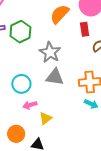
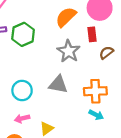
gray star: (50, 52) -> (69, 51), moved
pink arrow: (30, 105) -> (22, 119), moved

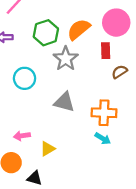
green hexagon: (23, 34) -> (46, 33), moved
gray star: (69, 51) -> (66, 59), moved
cyan circle: (22, 90) -> (25, 78), moved

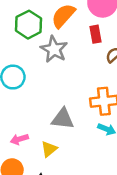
gray triangle: (64, 102) -> (63, 119), moved

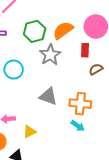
gray triangle: (63, 119) -> (48, 96), moved

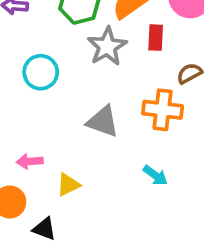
red rectangle: (85, 50) -> (156, 38), moved
orange cross: (80, 104) -> (163, 110), moved

